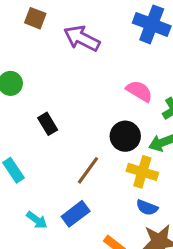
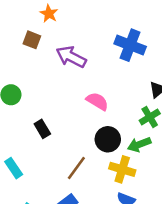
pink semicircle: (139, 91) -> (97, 101), moved

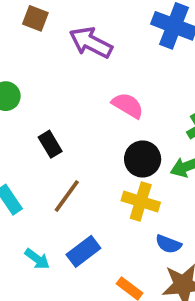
brown line: (76, 168) -> (67, 196), moved
yellow cross: (122, 169) -> (141, 202), moved

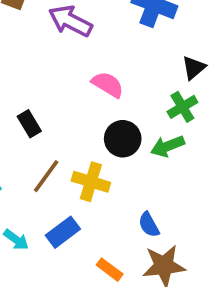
yellow cross: (141, 202) -> (91, 182), moved
blue semicircle: (168, 244) -> (149, 225), turned 40

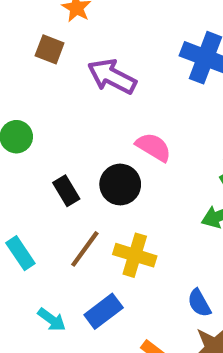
black circle: (123, 139) -> (120, 185), moved

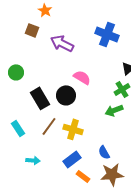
black rectangle: (66, 191) -> (40, 98), size x1.5
blue rectangle: (104, 311) -> (72, 159), moved
cyan arrow: (52, 320) -> (33, 160), turned -32

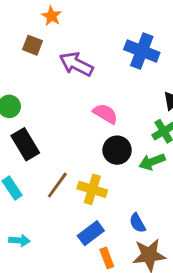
black circle: (66, 95) -> (117, 150), moved
black rectangle: (40, 98) -> (25, 144), moved
cyan arrow: (33, 160) -> (19, 240), moved
orange rectangle: (83, 176) -> (107, 258), turned 32

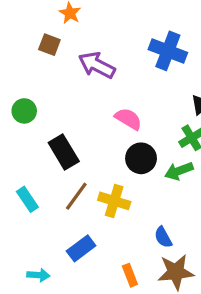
black rectangle: (25, 144) -> (64, 152), moved
blue rectangle: (91, 233) -> (81, 248), moved
cyan arrow: (19, 240) -> (38, 275), moved

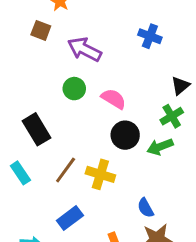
blue cross: (168, 51) -> (150, 36), size x0.7
green circle: (24, 111) -> (74, 89), moved
black rectangle: (64, 152) -> (36, 129), moved

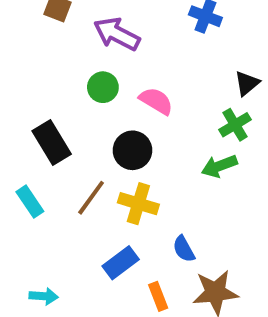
black circle: (125, 135) -> (132, 150), moved
blue semicircle: (146, 208) -> (184, 249), moved
blue rectangle: (70, 218) -> (121, 263), moved

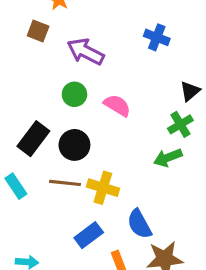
black rectangle: (52, 142) -> (33, 139), turned 68
black circle: (132, 150) -> (74, 145), moved
brown line: (91, 198) -> (65, 183), turned 60
blue semicircle: (184, 249) -> (139, 224), size x1.4

